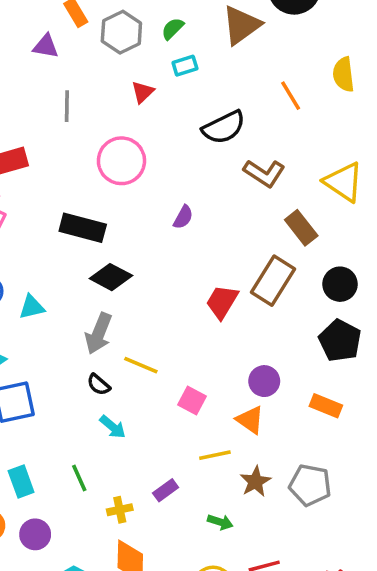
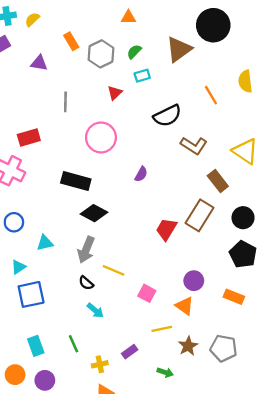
purple triangle: (46, 46) -> (39, 63), moved
cyan triangle: (32, 307) -> (45, 243), moved

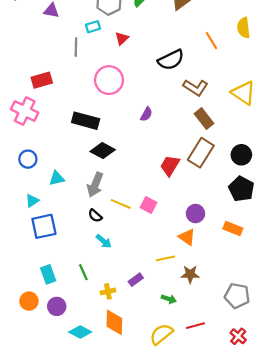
cyan rectangle: (142, 76) -> (93, 27), moved
brown rectangle: (218, 181) -> (204, 119), moved
pink square: (147, 293) -> (149, 205), moved
brown star: (188, 346) -> (190, 274), turned 30
gray pentagon: (224, 348) -> (237, 296), moved

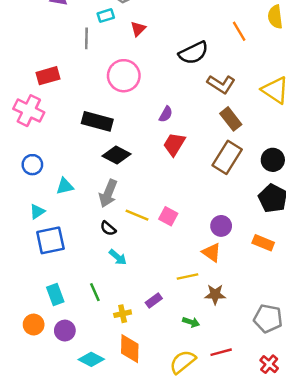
red trapezoid: (170, 165) -> (174, 144), moved

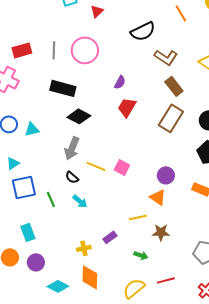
gray line: (86, 38) -> (54, 50), moved
cyan triangle: (65, 186) -> (32, 129), moved
green line: (95, 292) -> (51, 199), moved

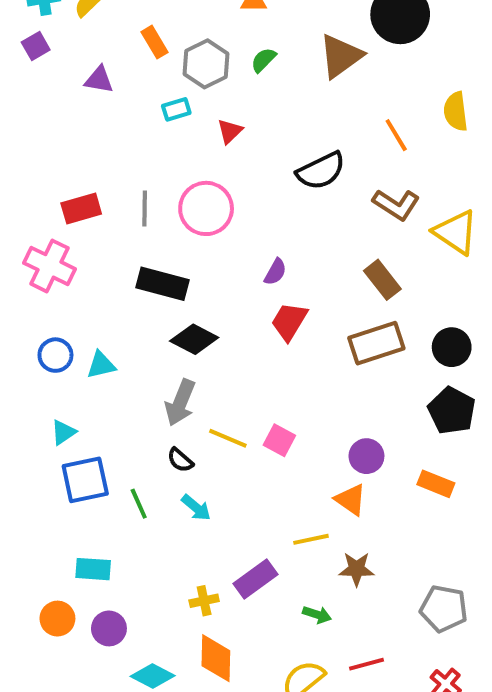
brown L-shape: (166, 57) -> (396, 205), moved
brown rectangle: (171, 118) -> (376, 343), turned 40
cyan rectangle: (28, 232) -> (93, 569), turned -66
purple rectangle: (110, 237) -> (256, 579), size x1.5

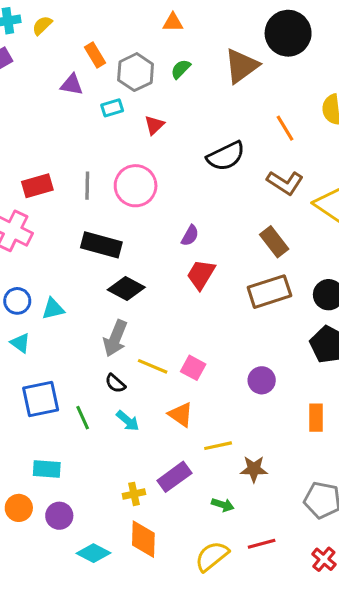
purple triangle: (99, 80) -> (72, 85), moved
cyan triangle: (63, 432) -> (20, 343), moved, turned -50
orange rectangle: (436, 484) -> (316, 418), moved, turned 68
orange triangle: (351, 500) -> (181, 415), moved

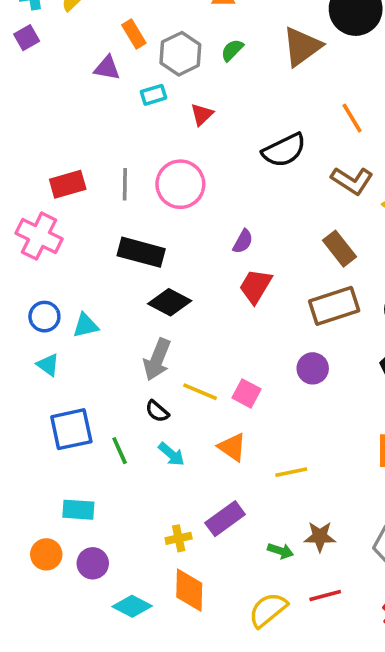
purple circle: (262, 380) -> (313, 368), moved
yellow line: (218, 446) -> (291, 472), moved
brown star: (254, 469) -> (320, 536), moved

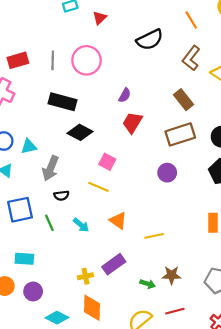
brown L-shape: (352, 181) -> (191, 58), turned 95
gray arrow: (157, 359) -> (51, 168), moved
pink square: (247, 393) -> (107, 162), moved
black semicircle: (157, 411) -> (61, 196), moved, turned -48

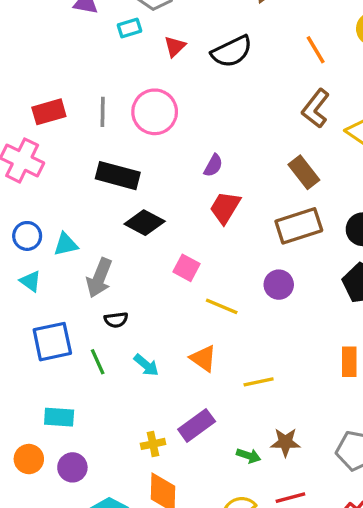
black semicircle: (150, 40) -> (232, 51), moved
yellow line: (98, 187) -> (222, 306), moved

